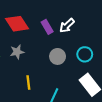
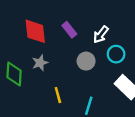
red diamond: (17, 24) -> (35, 31), turned 35
white arrow: (67, 26) -> (101, 34), moved

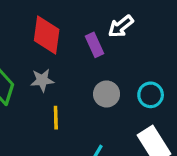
white arrow: (101, 34) -> (121, 26), moved
yellow line: (58, 95) -> (56, 118), moved

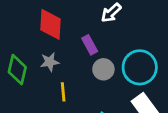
purple rectangle: (95, 45) -> (90, 45), moved
cyan circle: (151, 95) -> (140, 67), size x1.6

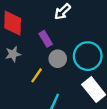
yellow line: (63, 92) -> (37, 75), moved, turned 42

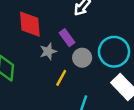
gray star: (13, 54) -> (48, 51), moved

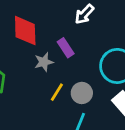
gray circle: (82, 58) -> (82, 93), moved

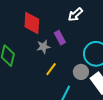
gray circle: (82, 93) -> (81, 72), moved

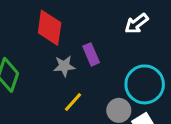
white arrow: (75, 15) -> (136, 24), moved

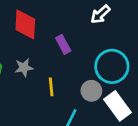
gray star: (64, 66) -> (24, 68), moved
yellow line: (73, 102) -> (51, 87), turned -42

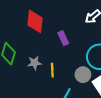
gray star: (24, 68) -> (34, 63), moved

